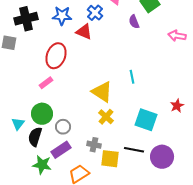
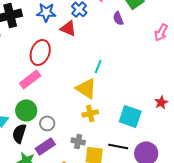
pink arrow: (177, 36) -> (161, 32), turned -72
cyan line: (132, 77) -> (98, 66), moved, turned 32
pink rectangle: (46, 83) -> (30, 79), size x1.5
yellow cross: (106, 117) -> (90, 113), turned 35

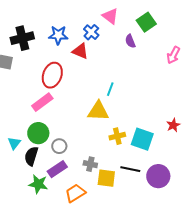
yellow triangle: (86, 88) -> (98, 111), turned -30
yellow cross: (90, 113) -> (117, 136), moved

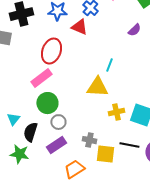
purple semicircle: (130, 41) -> (134, 30), moved, turned -112
green circle: (38, 133) -> (47, 103), moved
green star: (38, 184) -> (19, 154), moved

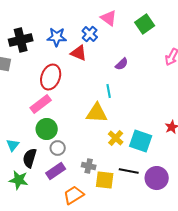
purple semicircle: (134, 30) -> (122, 64), moved
cyan line: (109, 65) -> (109, 91), turned -32
yellow cross: (116, 112) -> (116, 138), turned -35

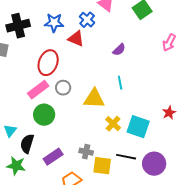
cyan line: (109, 91) -> (120, 83), moved
gray circle: (58, 148) -> (63, 88), moved

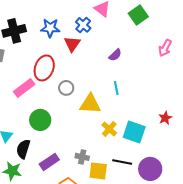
red triangle: (76, 39) -> (72, 44), turned 42
gray circle: (63, 88) -> (66, 88), moved
pink rectangle: (38, 90) -> (24, 88), moved

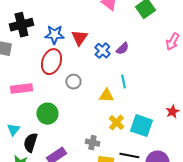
blue cross: (83, 25) -> (102, 51), moved
blue star: (50, 28) -> (54, 35), moved
pink rectangle: (24, 88) -> (21, 89), moved, turned 30
yellow triangle: (90, 104) -> (106, 96), moved, size x0.7
gray cross: (82, 157) -> (92, 143), moved

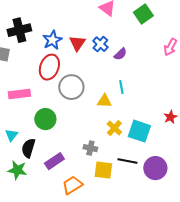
blue star: (54, 35) -> (52, 40), turned -30
blue cross: (102, 51) -> (100, 44), moved
gray circle: (73, 82) -> (71, 87), size x1.6

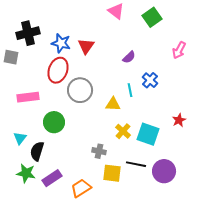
blue star: (52, 40) -> (61, 43), turned -30
blue cross: (100, 44) -> (150, 80), moved
purple rectangle: (54, 161) -> (52, 178), moved

